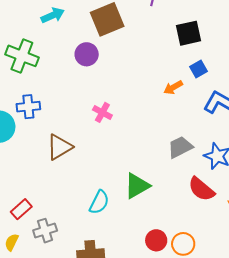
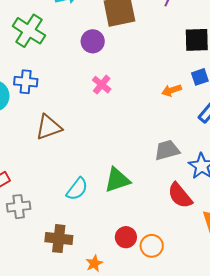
pink cross: (102, 112) -> (102, 85), moved

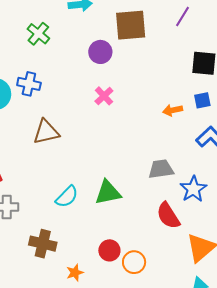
green cross: (29, 31) -> (38, 34), size x0.7

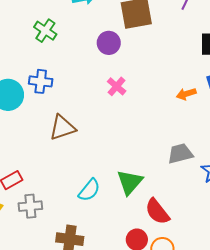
green triangle: (108, 193) -> (130, 182), turned -32
red semicircle: (168, 216) -> (157, 212), moved

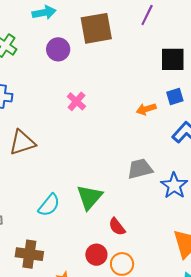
purple circle: (109, 43) -> (58, 49), moved
red semicircle: (157, 212) -> (117, 227), size x0.7

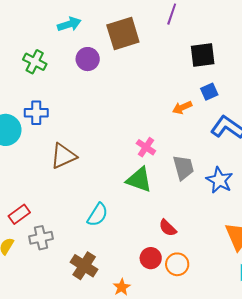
pink cross: (76, 101) -> (146, 147), moved
gray trapezoid: (140, 169) -> (183, 168), turned 96
green triangle: (89, 197) -> (139, 180), moved, turned -44
brown cross: (29, 254) -> (84, 266), turned 32

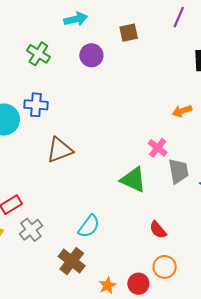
brown square: (123, 34) -> (129, 33), size x0.6
pink cross: (146, 147) -> (158, 148), moved
cyan semicircle: (98, 215) -> (89, 226), moved
gray cross: (41, 238) -> (31, 230), turned -30
red circle: (151, 258) -> (138, 284), moved

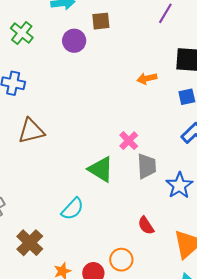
brown square: (129, 33) -> (101, 21), moved
orange arrow: (182, 111) -> (147, 78), moved
cyan semicircle: (89, 226) -> (72, 209), moved
red semicircle: (158, 230) -> (146, 226), moved

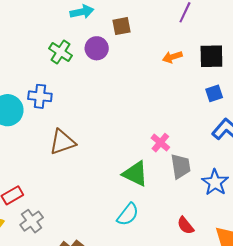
green cross: (22, 33) -> (60, 52), moved
orange arrow: (147, 78) -> (172, 57), moved
cyan semicircle: (72, 209) -> (128, 214), moved

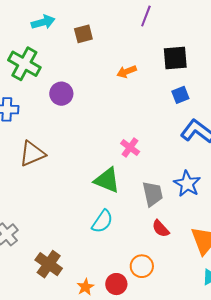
purple circle: (97, 48) -> (61, 94), moved
green cross: (60, 52) -> (24, 64), size x1.4
orange arrow: (172, 57) -> (127, 72), moved
gray trapezoid: (181, 166) -> (153, 194), moved

